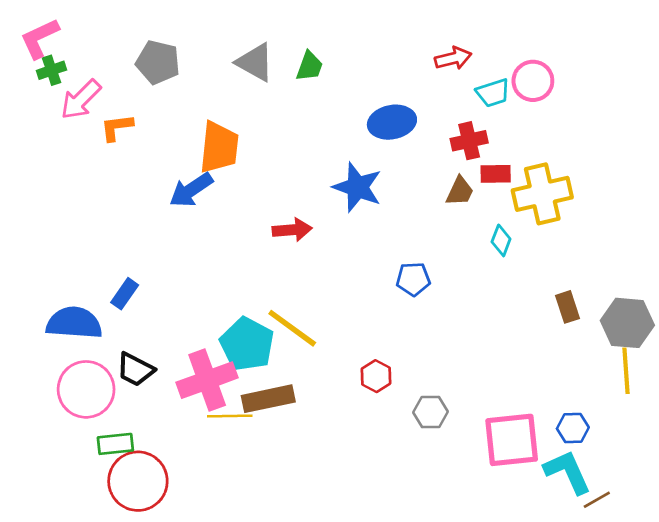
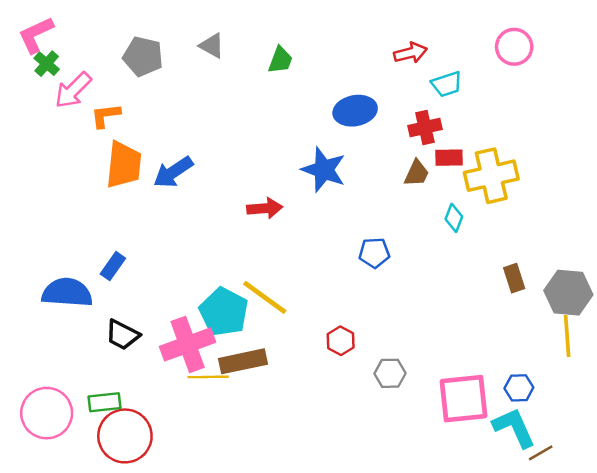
gray triangle: (255, 62) -> (212, 46), moved, size x0.7
green cross: (51, 70) -> (47, 64), turned -30
pink circle: (533, 81) -> (514, 47), moved
orange trapezoid: (219, 147) -> (124, 165), moved
pink circle: (86, 389) -> (47, 413), moved

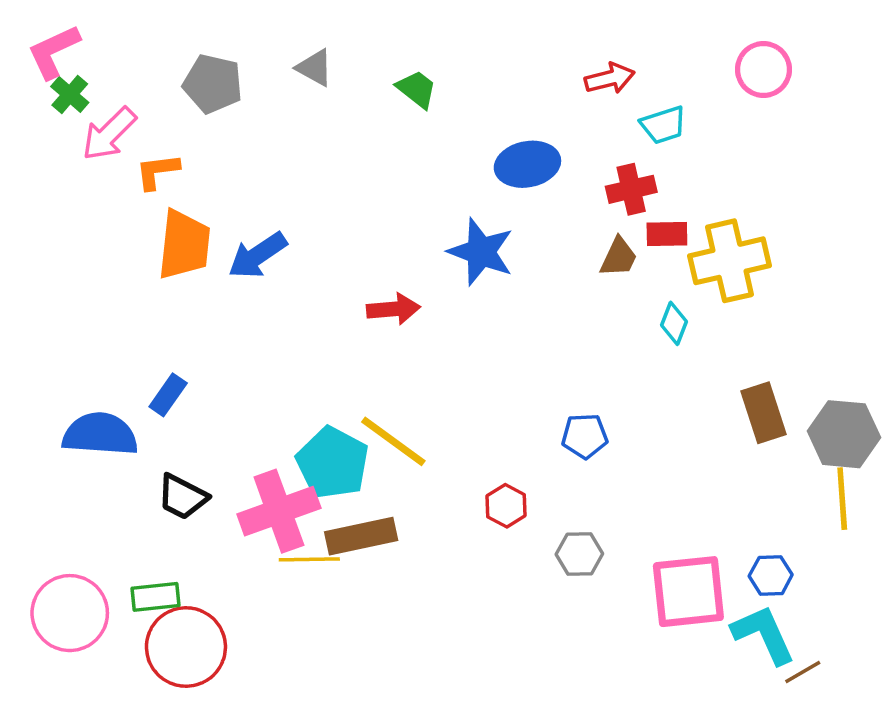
green trapezoid: (280, 60) -> (417, 89), turned -72
blue pentagon: (374, 253) -> (585, 436), moved
brown rectangle: (514, 278) -> (763, 413), size x1.4

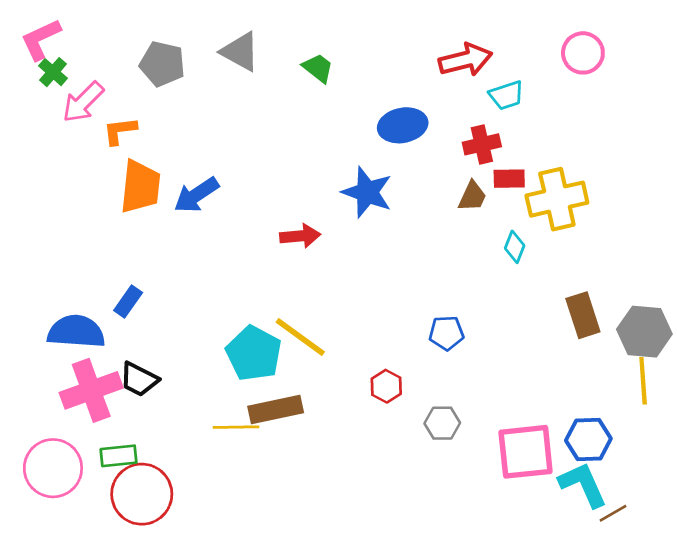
gray triangle: (315, 68) -> (240, 52), size x1.4
red arrow: (610, 78) -> (465, 60), size x1.4
pink cross: (279, 511) -> (91, 390), moved
blue hexagon: (771, 575) -> (588, 439), size x1.4

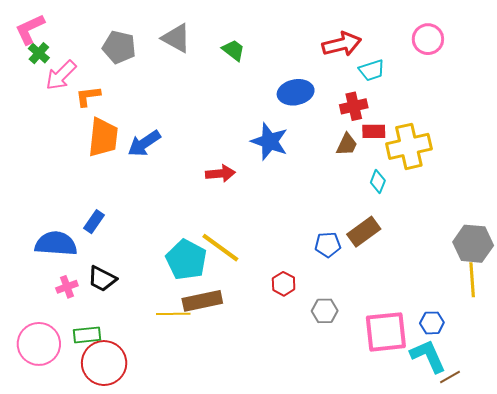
brown rectangle: (583, 315) -> (364, 232), moved, turned 72
pink cross: (91, 390) -> (67, 287), size x0.5
blue hexagon: (588, 439) -> (432, 323), size x0.7

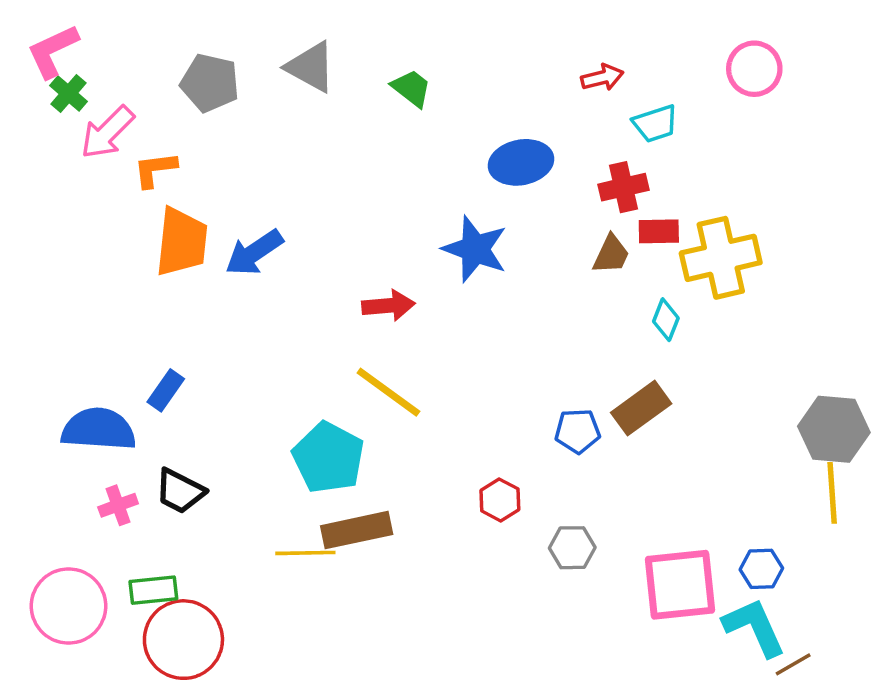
red arrow: (342, 44) -> (602, 78), size x0.6
yellow line: (220, 248) -> (388, 392), moved

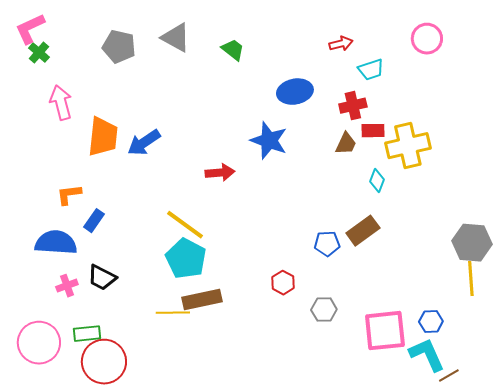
pink arrow: (107, 132) -> (61, 103), moved, turned 120
orange L-shape: (155, 169) -> (69, 195), moved
yellow line: (388, 392) -> (185, 225), moved

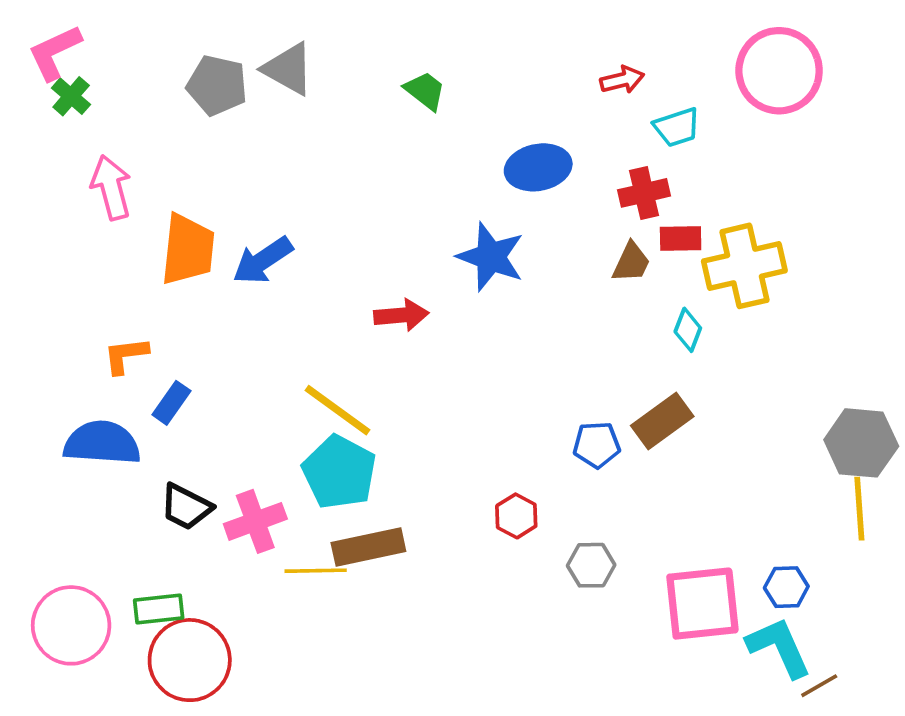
gray triangle: (176, 38) -> (288, 69), moved
pink circle: (427, 39) -> (779, 71), size x1.5
pink cross: (67, 286) -> (255, 521), moved, size x1.5

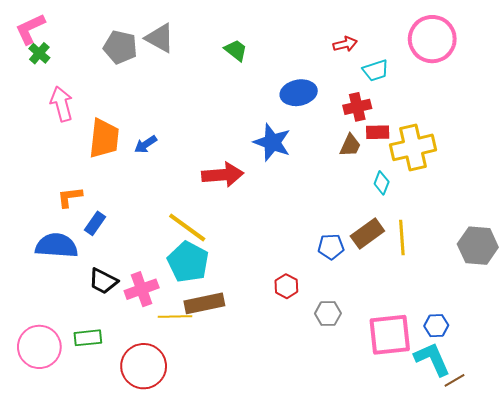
blue arrow: (263, 260) -> (146, 144), size x0.7
red arrow: (401, 315) -> (223, 175), size x1.4
yellow line: (859, 509) -> (402, 238), moved
red circle: (190, 660) -> (144, 366), moved

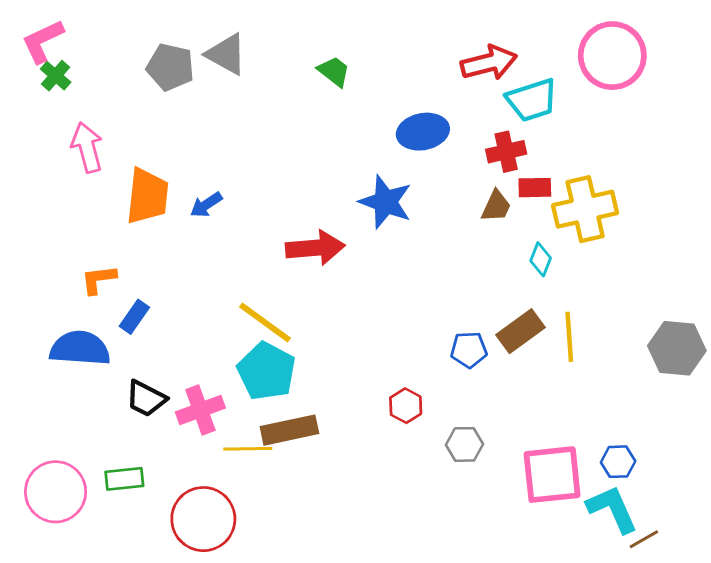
red arrow: (345, 44) -> (489, 63), size x1.6
cyan trapezoid: (376, 70) -> (532, 100), size x1.4

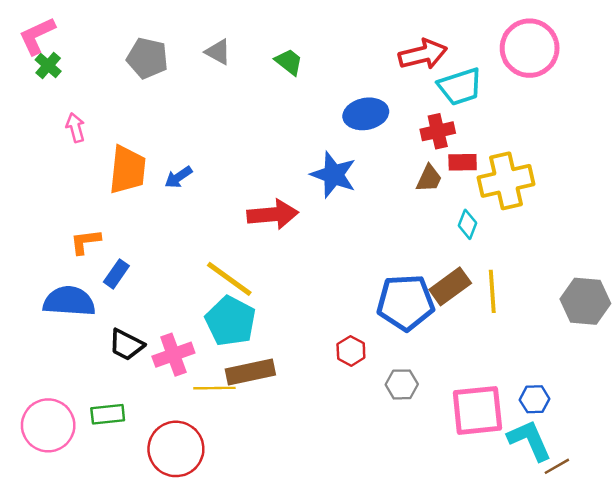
gray triangle: (226, 54) -> (218, 52), moved, size x0.7
pink arrow: (87, 147) -> (75, 128), size x0.7
blue pentagon: (469, 350) -> (405, 303), size x1.8

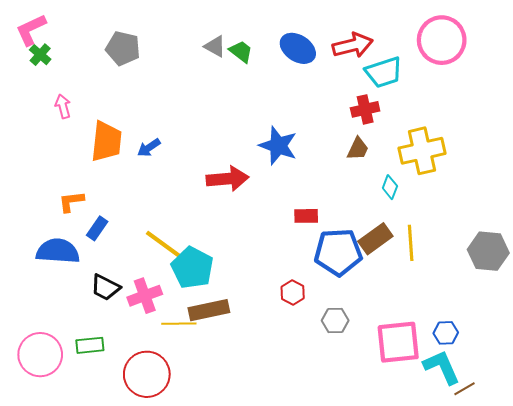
gray triangle: (218, 52) -> (215, 46), moved
blue ellipse: (366, 114) -> (298, 48), moved, turned 44
red rectangle: (463, 162) -> (306, 216), moved
yellow line: (229, 279) -> (164, 245), moved

